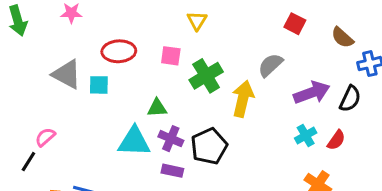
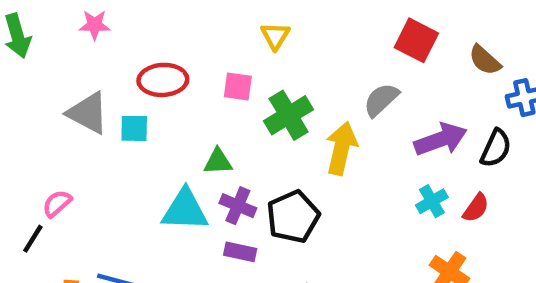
red square: (295, 24) -> (416, 40), size x1.4

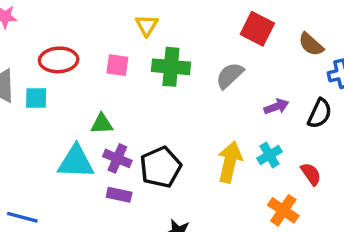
green cross: (289, 115) -> (171, 67), moved, turned 36
purple arrow: (441, 139) -> (276, 107), size x0.6
yellow arrow: (341, 148) -> (230, 162), moved
red semicircle: (476, 208) -> (311, 174), moved, turned -70

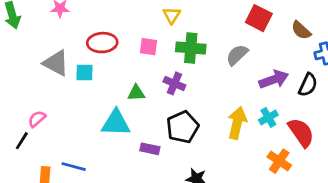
purple arrow: (276, 107) -> (274, 79), size x1.5
purple cross: (117, 158) -> (174, 83), moved
red semicircle: (311, 174) -> (301, 132), size x1.6

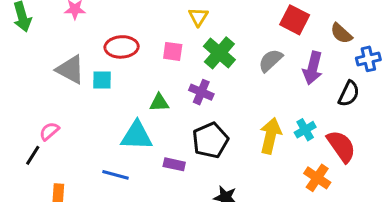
green cross: (191, 48) -> (219, 53), turned 36
purple arrow: (274, 79) -> (313, 68), moved, turned 124
blue line: (74, 167) -> (116, 175), moved

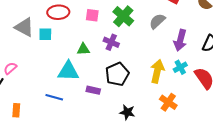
purple arrow: (313, 68) -> (180, 40), moved
orange cross: (317, 178) -> (168, 102), moved

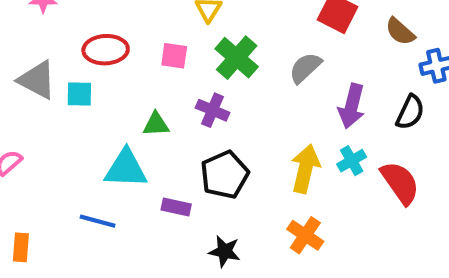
orange cross: (168, 102) -> (305, 235), moved
black star: (127, 112) -> (225, 251), moved

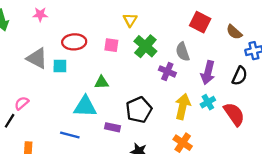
gray semicircle: (305, 68) -> (183, 52), turned -66
purple cross: (212, 110) -> (167, 71), moved

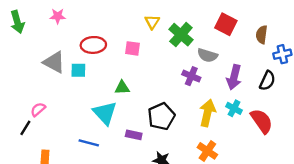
brown semicircle: (234, 32) -> (262, 35), turned 56
green cross: (145, 46) -> (181, 35), moved
gray semicircle: (183, 52) -> (207, 55), turned -54
cyan cross: (208, 102) -> (234, 108), turned -32
cyan triangle: (85, 107) -> (105, 113), turned 45

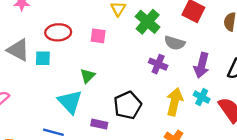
green triangle: (122, 88) -> (88, 76), turned -42

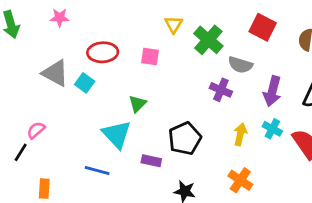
cyan square: (43, 58) -> (85, 83), turned 35
yellow arrow: (175, 102) -> (240, 134), size x0.7

